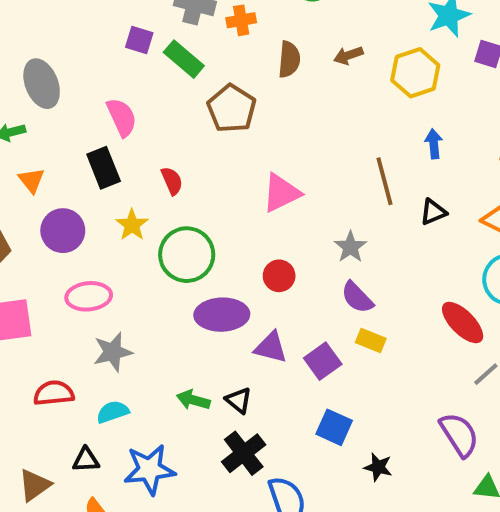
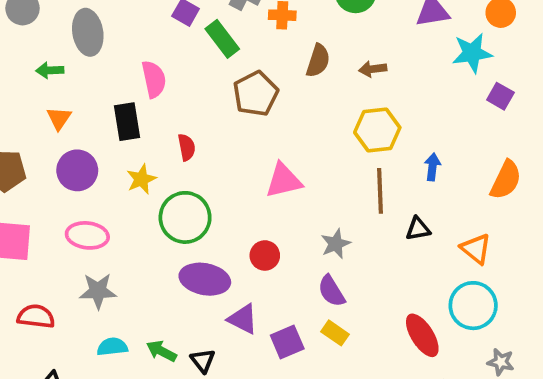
yellow hexagon: (415, 73) -> (377, 130), moved
cyan semicircle: (113, 412) -> (112, 347), moved

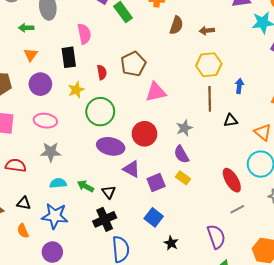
brown pentagon: (256, 94) -> (133, 64), moved
red circle: (265, 255) -> (145, 134), size x1.5

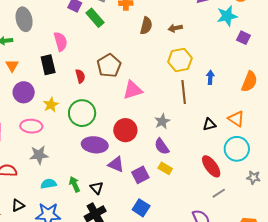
yellow star: (76, 90) -> (51, 105), moved
black triangle: (231, 120) -> (209, 124), moved
green arrow: (86, 186) -> (75, 184), turned 42
black triangle: (24, 203) -> (18, 205), turned -32

